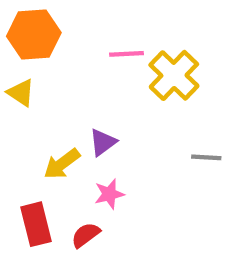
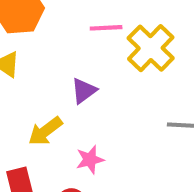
purple triangle: (103, 142) -> (84, 91), moved

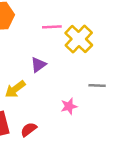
pink star: (90, 160) -> (69, 106), moved

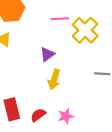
yellow arrow: (15, 89) -> (54, 79), moved, turned -36
pink star: (69, 106) -> (66, 116), moved

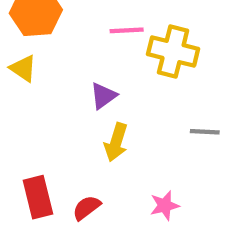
yellow cross: (85, 30) -> (173, 52), turned -30
pink star: (66, 116) -> (165, 206), moved

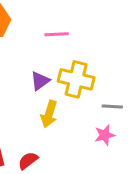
yellow cross: (173, 52) -> (76, 79), moved
pink star: (165, 206) -> (105, 135), moved

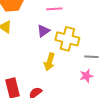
purple triangle: (40, 81) -> (43, 31), moved

